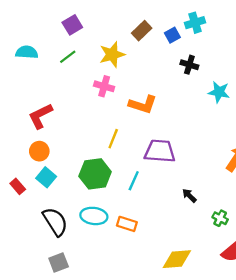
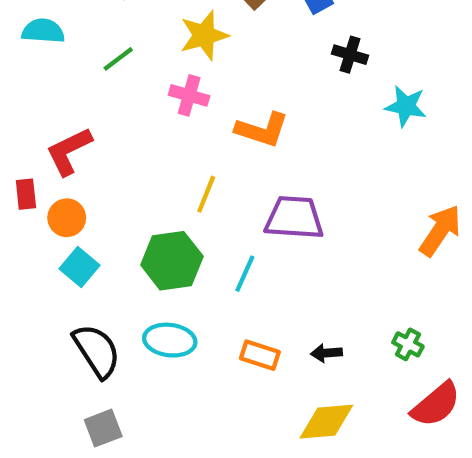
green line: (68, 57) -> (118, 59), moved
red rectangle: (18, 186) -> (26, 194), moved, turned 35
black arrow: (189, 195) -> (326, 353), moved, turned -49
orange rectangle: (127, 224) -> (260, 355), moved

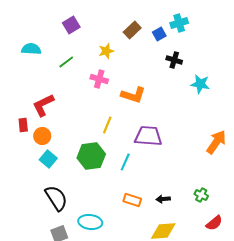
yellow star: (204, 35) -> (106, 51), size x0.7
cyan ellipse: (170, 340) -> (90, 222), moved
red semicircle: (436, 404) -> (214, 223), size x0.7

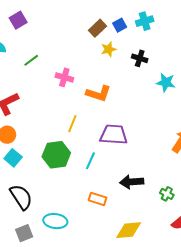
purple square: (71, 25) -> (18, 20), moved
blue square: (159, 34) -> (120, 25), moved
yellow star: (106, 51) -> (109, 49), moved
black arrow: (163, 199) -> (132, 182), moved, size x1.6

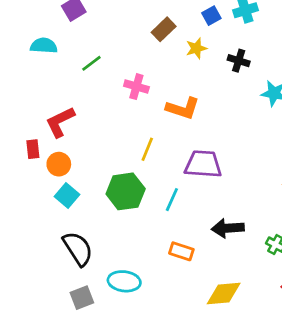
brown rectangle: (97, 28) -> (164, 29), moved

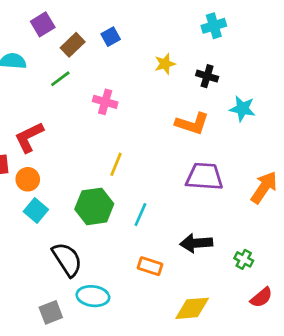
blue square: (211, 16) -> (111, 37), moved
brown rectangle: (164, 29) -> (73, 45), moved
orange L-shape: (183, 108) -> (192, 124), moved
purple trapezoid: (203, 164) -> (204, 177), moved
black semicircle: (78, 249) -> (67, 259), moved

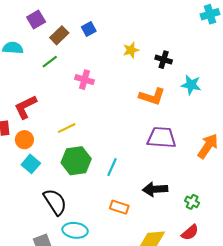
cyan cross: (214, 26) -> (210, 14), moved
yellow line: (116, 164) -> (67, 128), moved, turned 42
red semicircle: (261, 297) -> (190, 232), moved

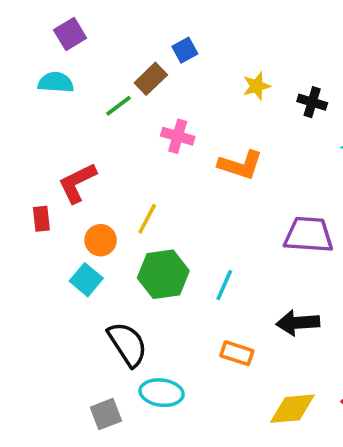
purple square: (36, 19) -> (70, 34), moved
brown rectangle: (59, 35) -> (151, 79), moved
orange L-shape: (152, 96) -> (240, 165), moved
yellow line: (67, 128) -> (147, 219), turned -36
orange circle: (24, 140) -> (101, 240), moved

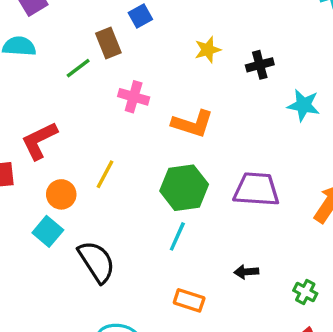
brown rectangle: (151, 79) -> (108, 43), turned -68
black cross: (312, 102) -> (260, 65), turned -32
green hexagon: (163, 274) -> (184, 188), moved
black arrow: (298, 323) -> (246, 272), size x0.6
black semicircle: (127, 344) -> (97, 262), moved

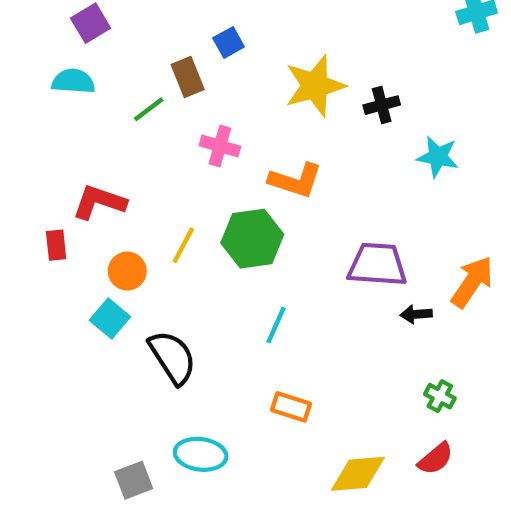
yellow star: (208, 50) -> (315, 86), size x1.8
red L-shape: (39, 141) -> (99, 202), turned 45
green hexagon: (184, 188) -> (252, 239), moved
black arrow: (246, 272) -> (416, 314), moved

